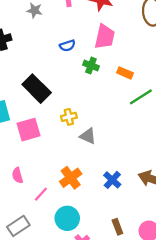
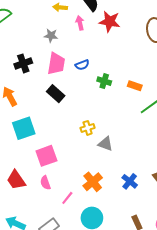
pink trapezoid: (105, 37) -> (56, 64), moved
black rectangle: (37, 89) -> (56, 94), moved, size x0.7
pink square: (29, 130) -> (46, 156), moved

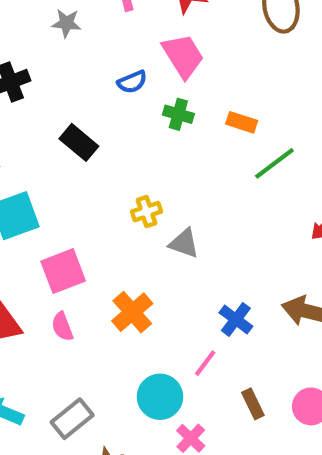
pink trapezoid: (56, 64) -> (183, 56), moved, turned -40
orange cross: (93, 182) -> (132, 312), moved
pink line: (67, 198) -> (205, 363), moved

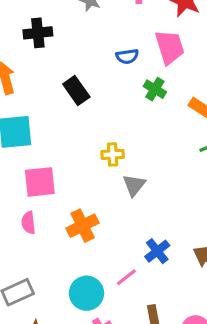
gray triangle: (184, 243) -> (134, 185), turned 35

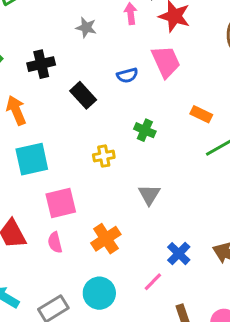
green cross: (155, 89) -> (145, 130), moved
black rectangle: (76, 91) -> (83, 95), moved
yellow cross: (113, 154) -> (104, 156), moved
cyan circle: (86, 293) -> (99, 293), moved

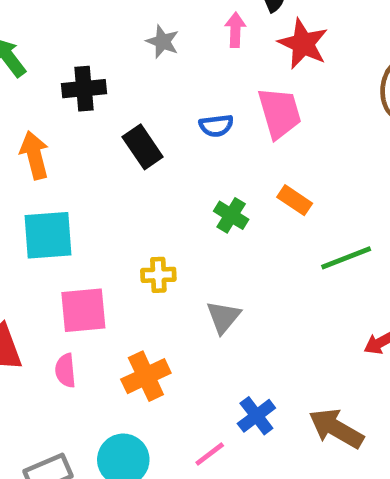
orange rectangle: (201, 114) -> (295, 200), moved
yellow cross: (104, 156) -> (158, 275), moved

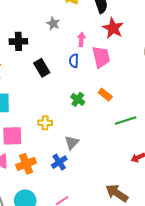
pink arrow: (235, 30) -> (81, 39), moved
blue semicircle: (216, 126) -> (74, 61), turned 96
orange cross: (146, 376) -> (26, 164), moved
blue cross: (256, 416) -> (59, 162), moved

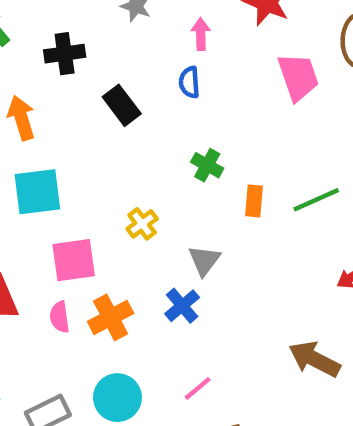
pink trapezoid: (101, 57) -> (298, 77), moved
orange rectangle: (105, 95) -> (254, 201), moved, turned 64
yellow cross: (45, 123) -> (142, 224), turned -32

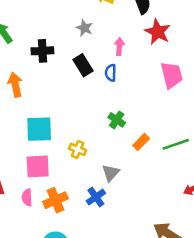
black rectangle: (122, 105) -> (83, 65), moved
cyan square: (37, 192) -> (39, 129), moved
orange rectangle: (254, 201) -> (141, 142), turned 35
yellow cross: (142, 224) -> (78, 149), turned -35

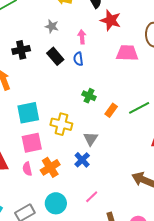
pink trapezoid: (172, 75) -> (127, 53), turned -65
yellow cross: (78, 149) -> (61, 124), size x1.5

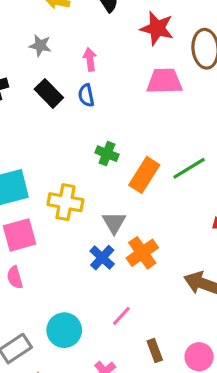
red star: (111, 20) -> (157, 28), moved
orange rectangle: (111, 110) -> (144, 175), size x1.5
orange cross: (50, 167) -> (142, 253), moved

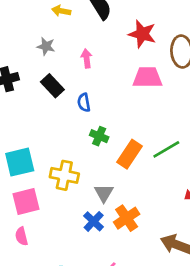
blue semicircle: (86, 95) -> (84, 102), moved

